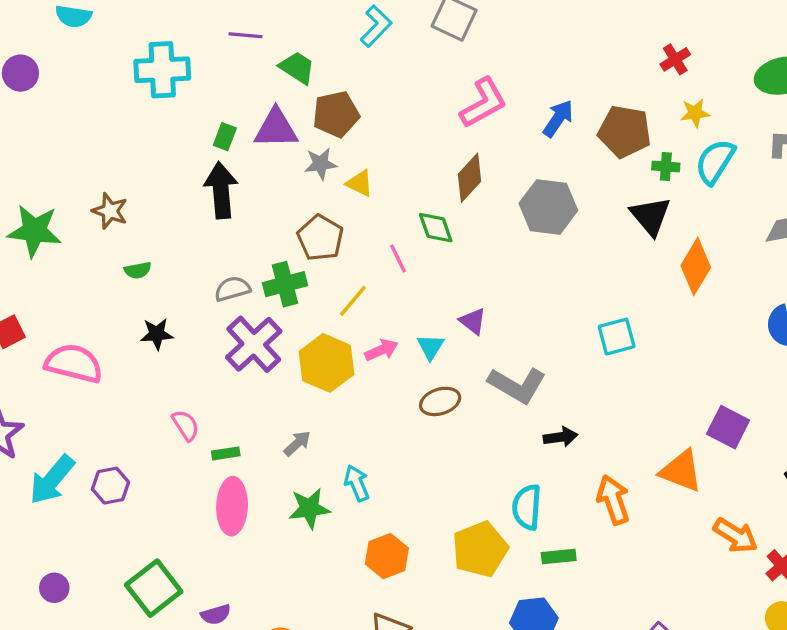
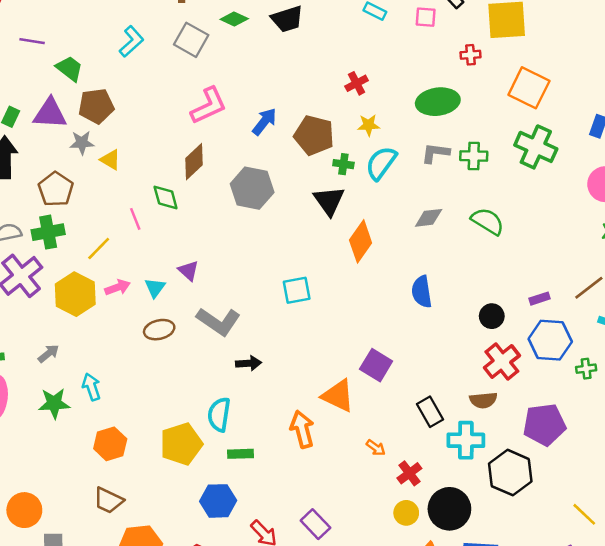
brown pentagon: (320, 238) -> (56, 189), moved
orange arrow: (613, 500) -> (302, 429), moved
orange arrow: (735, 536) -> (376, 448), size x0.6

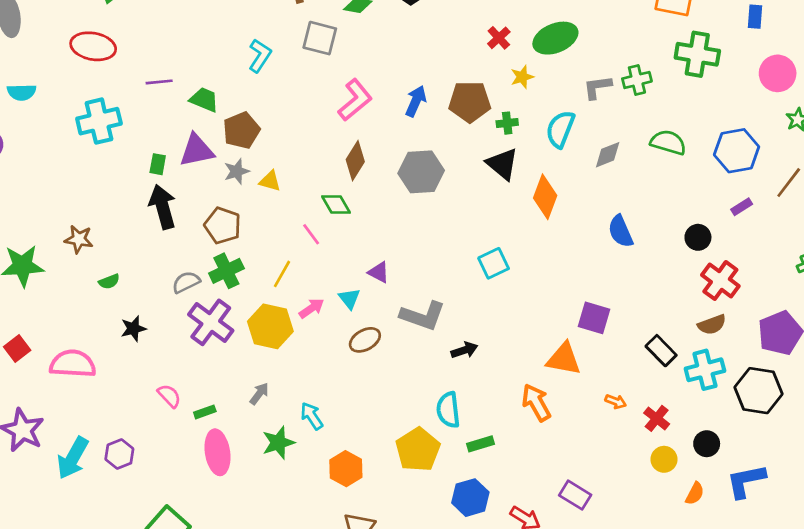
green ellipse: (438, 102) -> (555, 38), moved
cyan semicircle: (381, 163) -> (560, 129), moved
blue hexagon: (550, 340) -> (737, 151), moved
black circle: (449, 509) -> (707, 444), size x0.6

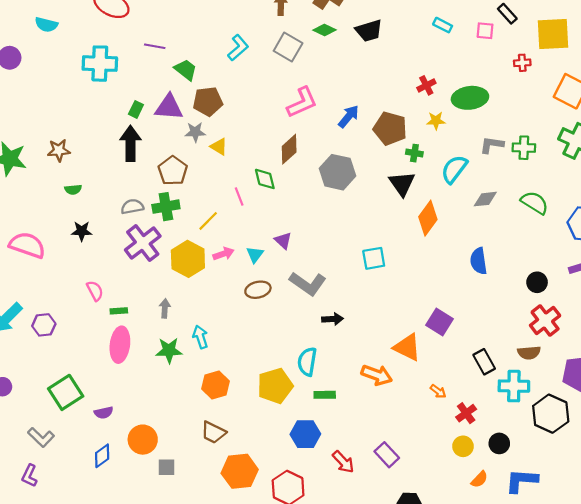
brown star: (79, 239) -> (59, 150), turned -30
gray arrow: (259, 394) -> (165, 308), turned -48
orange arrow: (536, 403) -> (377, 375), turned 124

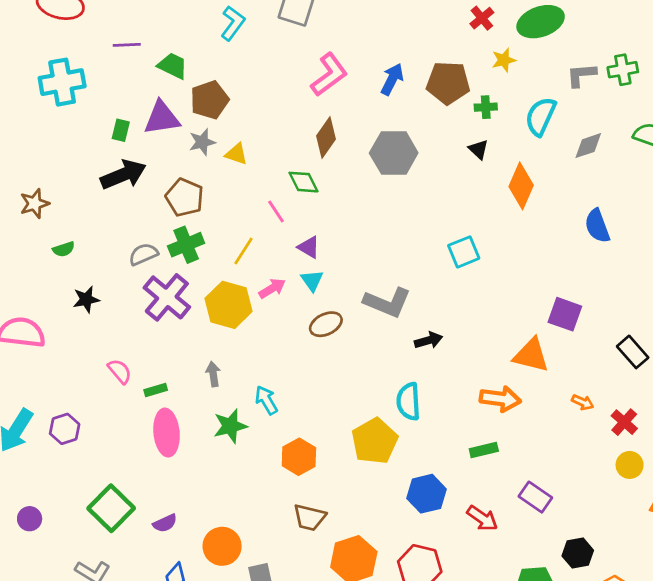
black arrow: (130, 143) -> (123, 175), turned 80
black triangle: (402, 184) -> (478, 149), size x0.6
purple triangle: (283, 241) -> (309, 247), moved
green rectangle: (325, 395) -> (484, 450), moved

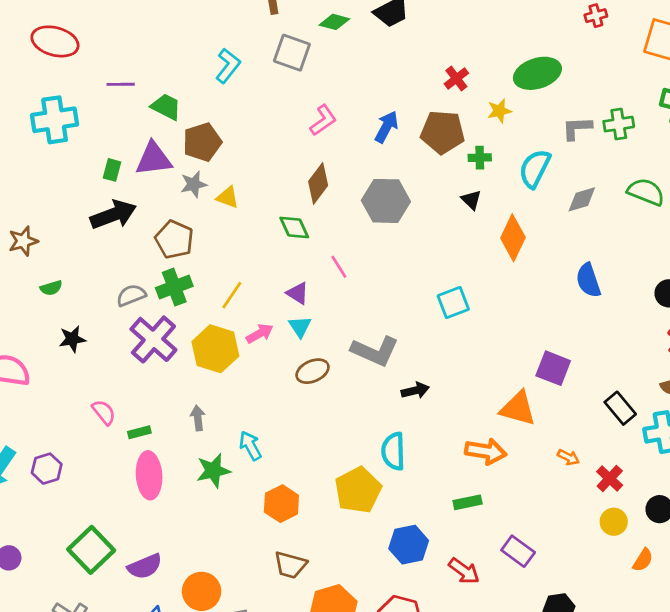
red cross: (482, 18) -> (456, 79), moved
pink L-shape: (329, 75) -> (323, 120), size x0.7
pink line: (276, 212) -> (339, 267), moved
purple semicircle: (165, 523) -> (145, 566), size x1.4

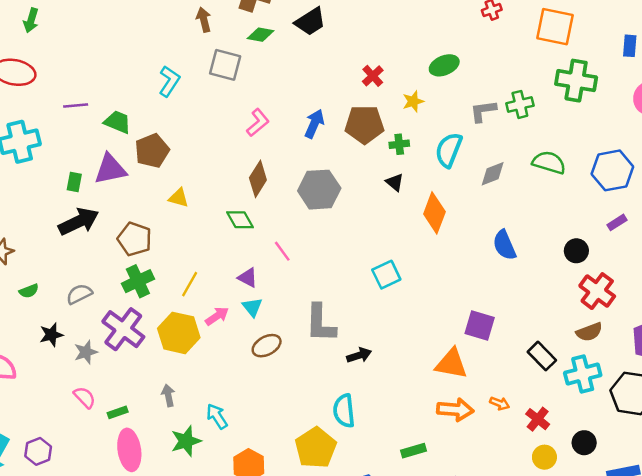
green ellipse: (537, 73) -> (444, 65), size x0.7
gray star: (194, 184) -> (86, 352), moved
gray semicircle: (131, 295) -> (79, 294), moved
gray L-shape: (375, 351) -> (320, 323), turned 72
orange arrow: (486, 451) -> (455, 410), moved

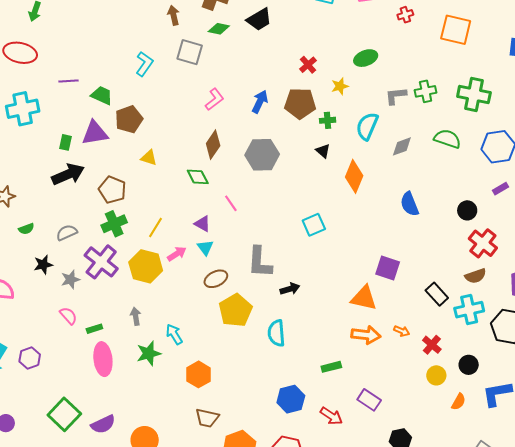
green cross: (576, 81) -> (474, 94), moved
yellow pentagon: (316, 448) -> (235, 310), moved

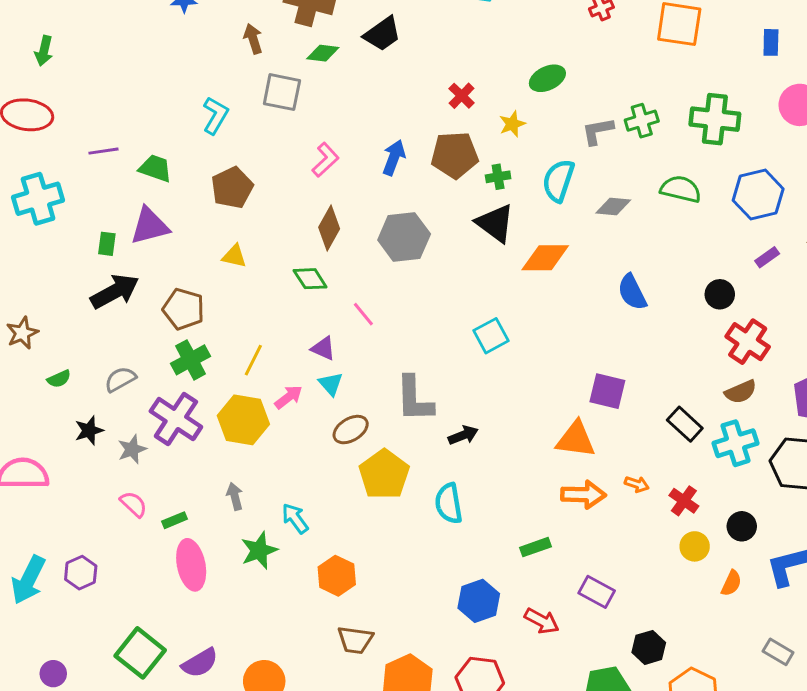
brown pentagon: (129, 119) -> (232, 188), moved
gray diamond: (402, 146) -> (613, 207), turned 30
black triangle: (323, 151) -> (495, 223), size x1.8
orange diamond: (354, 176) -> (545, 258), turned 72

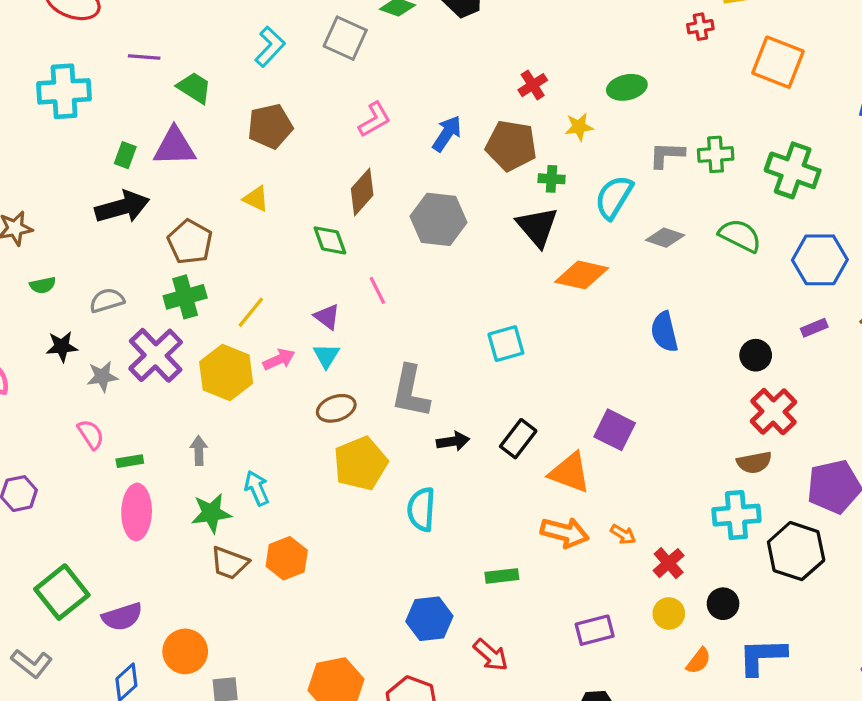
black rectangle: (685, 424) -> (518, 439), moved, turned 72
purple rectangle: (597, 592) -> (595, 630), moved, turned -56
brown trapezoid: (355, 640) -> (229, 563), moved

